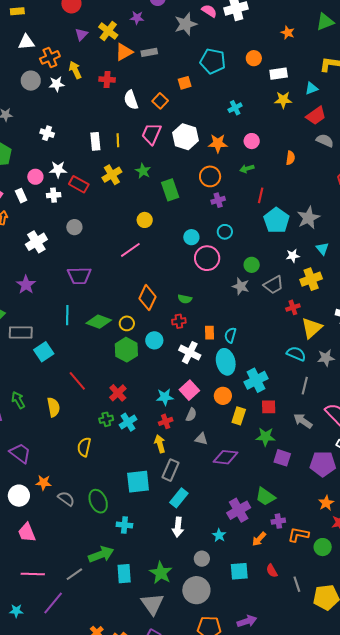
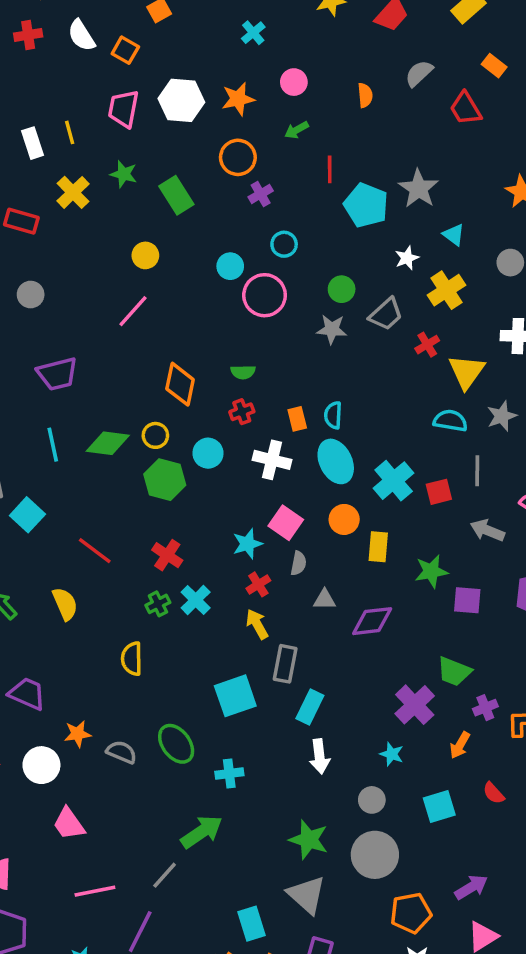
white semicircle: (131, 100) -> (81, 35), moved
gray semicircle: (325, 140) -> (419, 73), moved, turned -54
red square: (269, 407) -> (439, 492), moved
cyan rectangle: (124, 574) -> (251, 924), moved

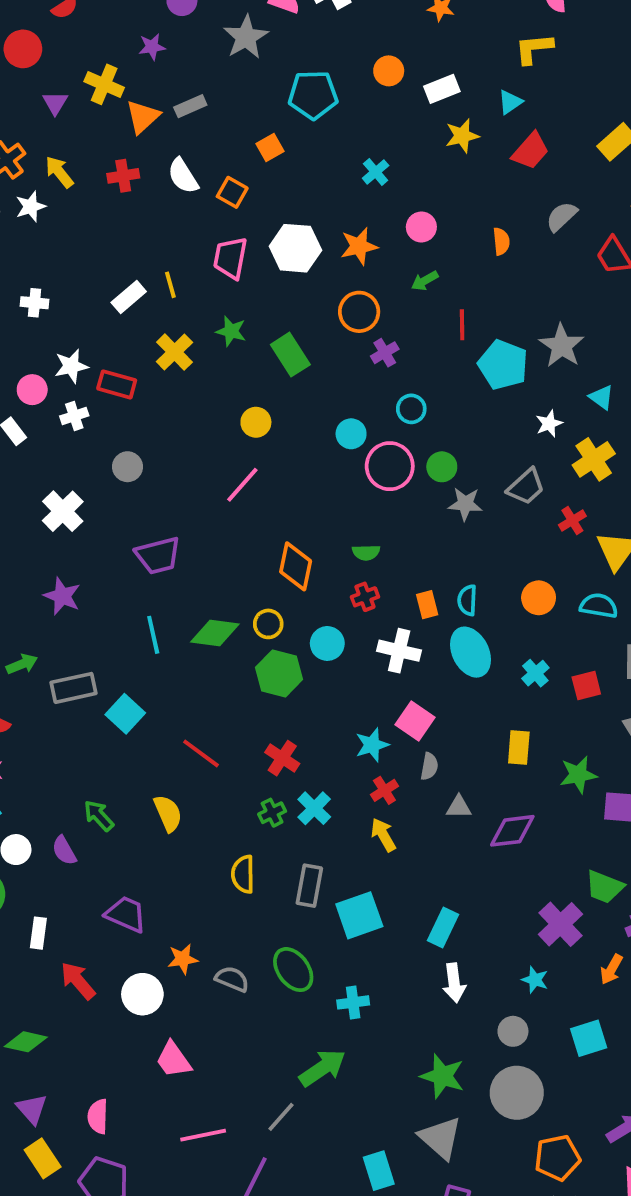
white rectangle: (32, 143) -> (129, 297), turned 68
green circle: (342, 289) -> (442, 467), moved
cyan cross: (394, 481) -> (535, 673), size x0.6
orange circle: (344, 519) -> (539, 598), moved
gray rectangle: (285, 664) -> (309, 886), moved

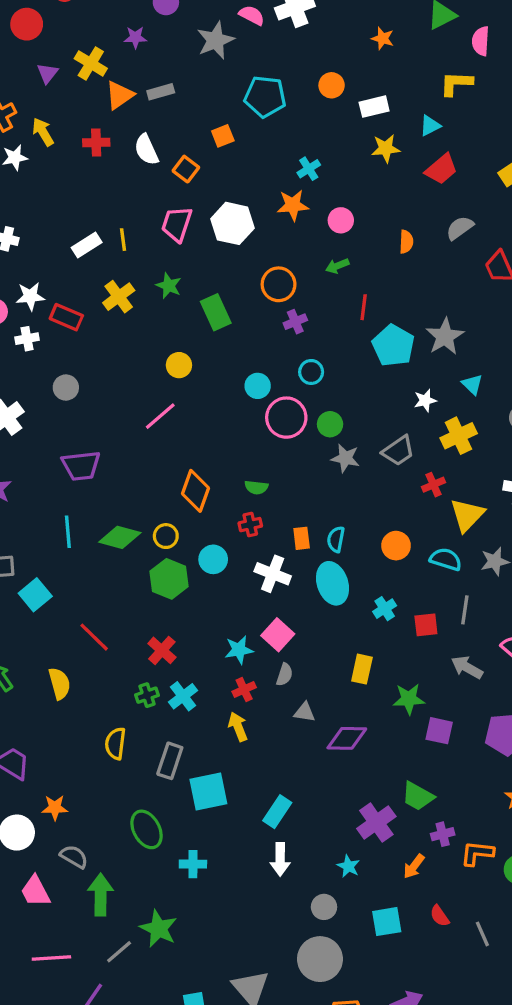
orange star: (359, 246) -> (293, 205), moved
gray semicircle: (232, 979) -> (74, 857), moved
green arrow: (322, 1068) -> (101, 895), moved, turned -63
green star: (442, 1076) -> (159, 929), moved

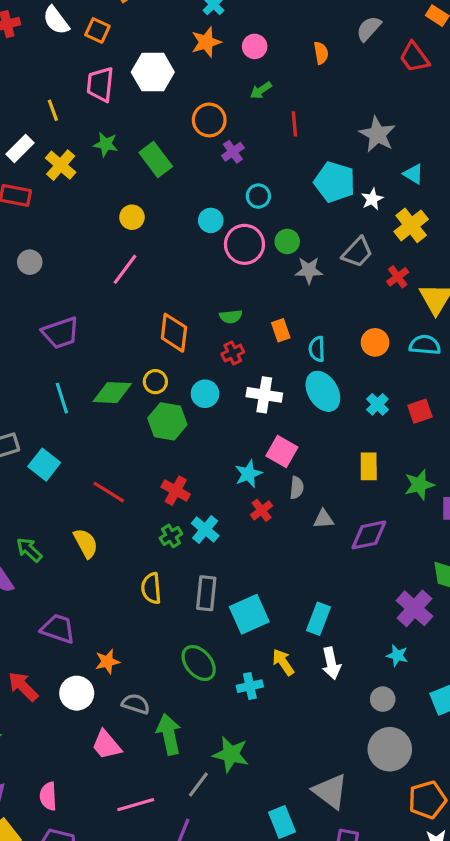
white rectangle: (87, 245) -> (20, 149), moved
cyan pentagon: (393, 346) -> (335, 182), moved
orange rectangle: (302, 538) -> (281, 330), moved
yellow arrow: (238, 727) -> (283, 662), moved

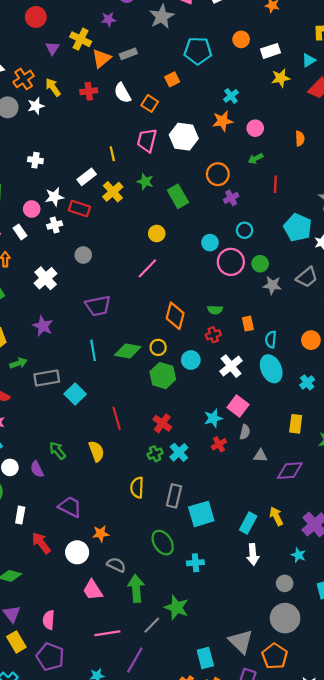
white cross: (264, 395) -> (231, 366), turned 35
red line: (109, 492) -> (117, 418), turned 35
yellow arrow: (283, 662) -> (276, 516), moved
orange pentagon: (427, 800) -> (275, 656), moved, turned -30

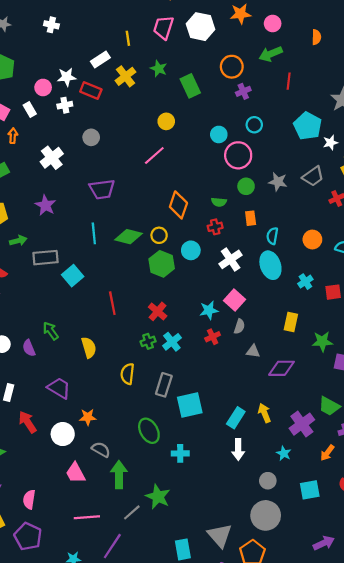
green arrow: (256, 159) -> (271, 54), size x1.5
white cross: (35, 160) -> (51, 25), moved
green circle: (260, 264) -> (246, 186), moved
yellow semicircle: (96, 451) -> (89, 347), moved

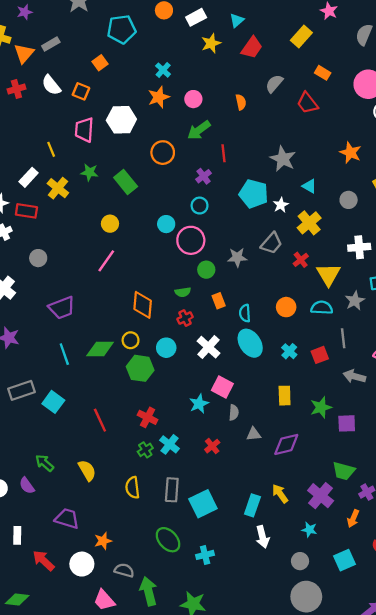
purple cross: (243, 91) -> (204, 176), moved
red cross: (213, 337) -> (212, 446), moved

